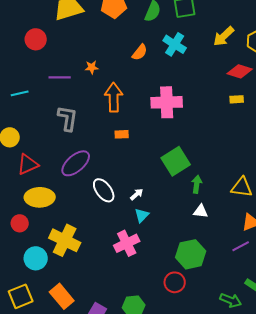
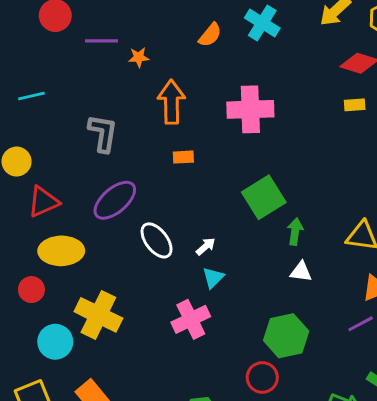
purple line: (60, 77) -> (101, 41), moved

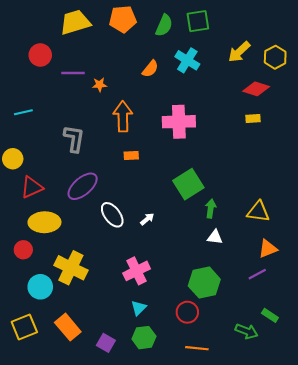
cyan triangle: (213, 278) -> (139, 308), moved

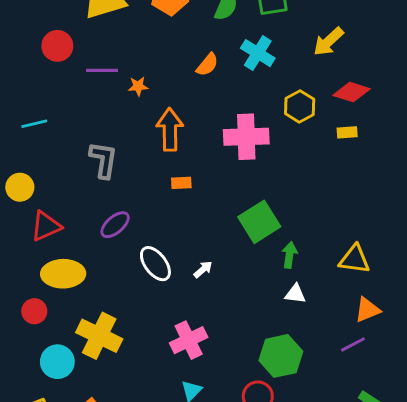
yellow hexagon: (275, 57) -> (300, 106), moved
purple ellipse: (83, 186) -> (115, 225), size x0.7

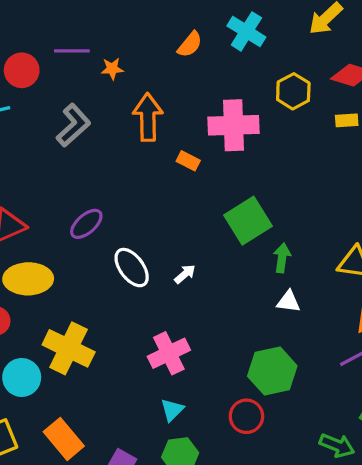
red circle: (57, 46) -> (22, 70), moved
gray L-shape: (103, 160) -> (73, 125), moved, turned 39
orange rectangle: (181, 183) -> (188, 161), moved, turned 30

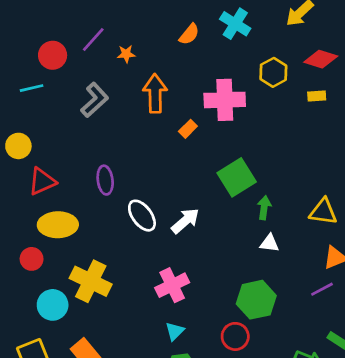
purple line: (72, 51) -> (93, 39), turned -48
orange rectangle: (188, 161) -> (188, 129), turned -72
purple ellipse: (86, 224) -> (105, 180), turned -56
white arrow: (185, 274) -> (185, 221), size x1.6

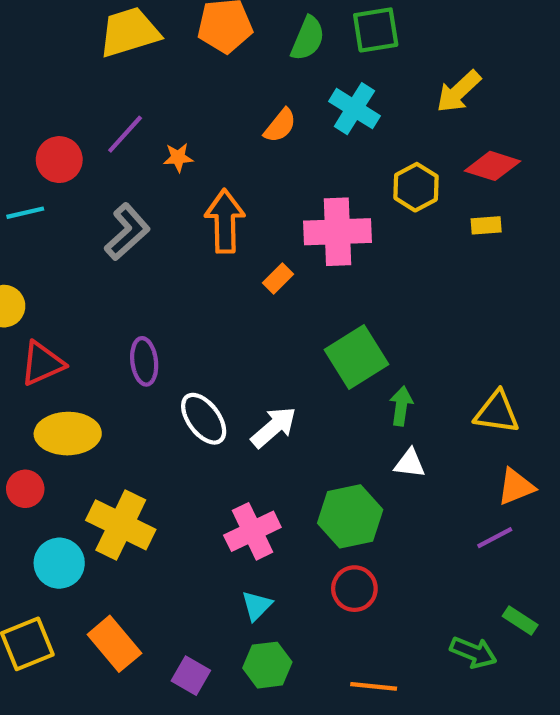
green hexagon: (256, 300) -> (350, 516), moved
red circle: (235, 336) -> (354, 589), moved

